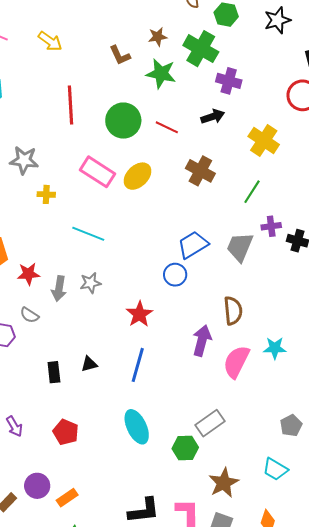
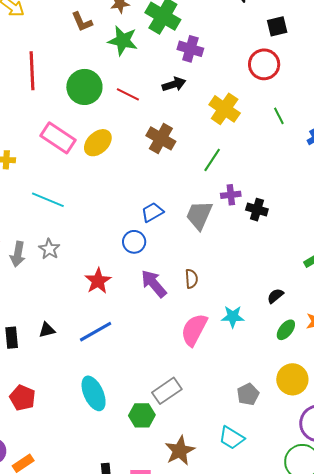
blue trapezoid: (193, 245) -> (152, 212), size x0.7
gray star: (90, 283) -> (49, 249), turned -30
brown semicircle: (233, 311) -> (191, 279), size x0.7
purple arrow: (202, 340) -> (154, 284), moved, turned -56
blue line: (138, 365) -> (96, 332), turned 44

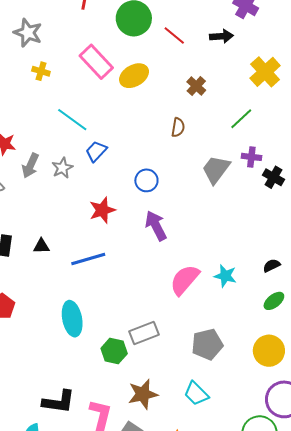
brown cross: (161, 138) -> (196, 86), size x0.7
blue trapezoid: (152, 212) -> (96, 151), moved, turned -30
brown semicircle: (191, 279) -> (178, 127), moved
gray pentagon: (248, 394) -> (207, 344), moved, size x1.4

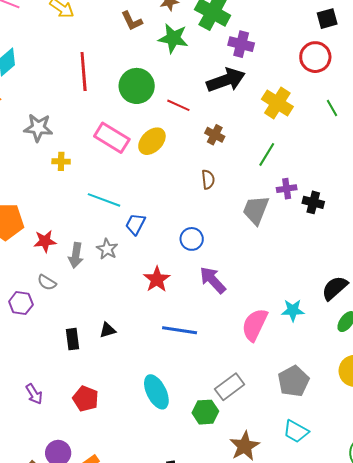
red line: (174, 36) -> (178, 105), moved
black arrow: (221, 36) -> (226, 80), size x1.6
blue line: (88, 259) -> (180, 330), moved, turned 40
black semicircle: (272, 266) -> (335, 288), size x1.6

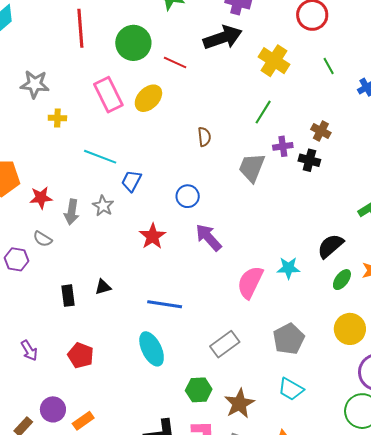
brown cross: (215, 135) -> (321, 131), moved
pink rectangle: (112, 138) -> (108, 95), turned 32
blue line: (180, 330) -> (165, 304), moved
green hexagon: (205, 412) -> (199, 390), moved

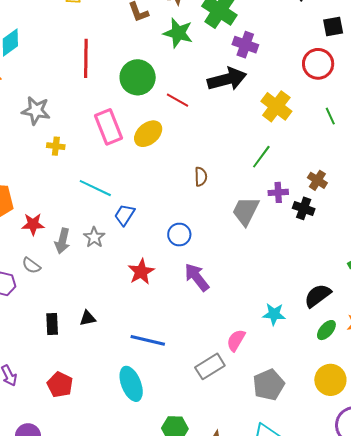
pink semicircle: (250, 282) -> (236, 340), moved, size x0.7
gray rectangle: (225, 344) -> (210, 366), moved

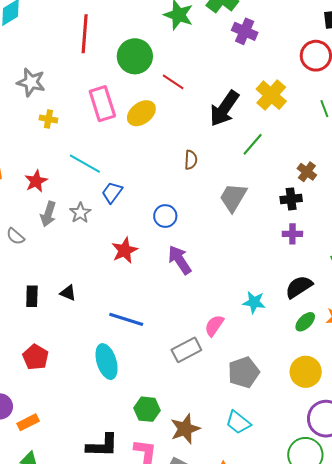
black arrow: (227, 79) -> (224, 108), moved, turned 135
purple cross: (278, 192) -> (292, 234), moved
black cross: (304, 208) -> (291, 199), turned -30
red star: (33, 224) -> (36, 181), moved, turned -30
black triangle: (88, 318) -> (68, 293), turned 30

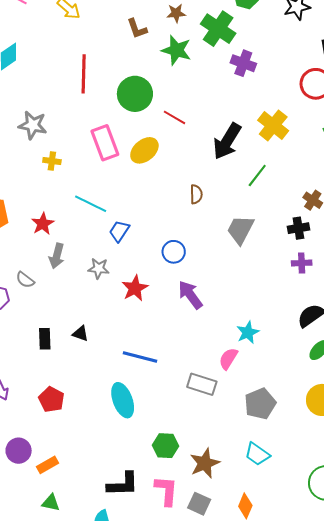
gray star: (80, 213) -> (99, 268), moved, turned -30
cyan star: (254, 302) -> (248, 332), moved, turned -30
gray rectangle: (186, 350) -> (202, 384), turned 48

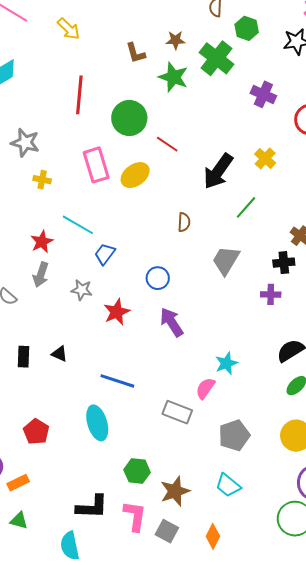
purple cross: (243, 63) -> (263, 94), moved
yellow cross: (273, 125) -> (265, 158), size x0.7
red star: (43, 224) -> (42, 242), moved
purple cross: (302, 263) -> (271, 294), moved
red pentagon: (51, 400) -> (36, 432), moved

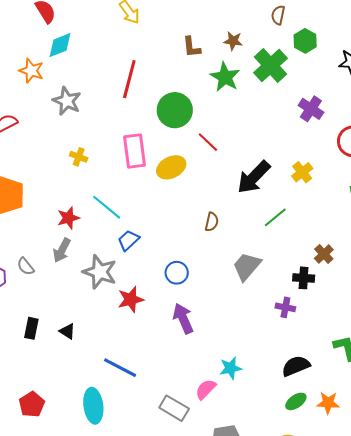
gray star: (25, 143) -> (67, 101), moved
gray star: (82, 290) -> (100, 272), size x1.6

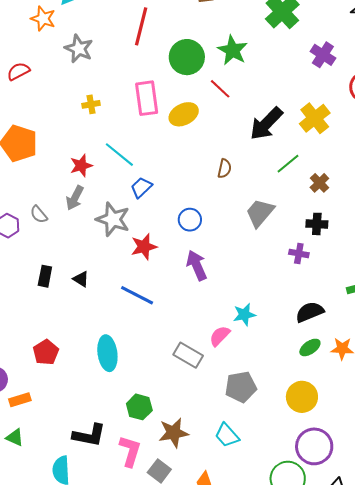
green star: (225, 77) -> (232, 50), moved
yellow cross: (79, 157) -> (91, 104), turned -30
yellow cross: (302, 172) -> (315, 118), size x1.4
brown cross: (324, 254) -> (319, 183), moved
blue line: (120, 368) -> (137, 295), moved

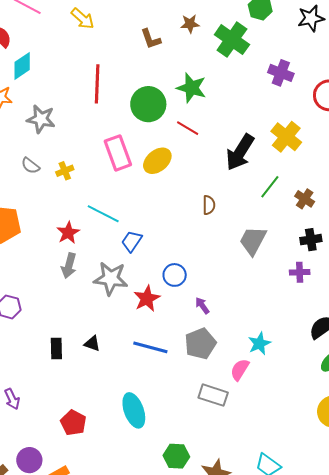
gray semicircle: (39, 214) -> (30, 166), moved
blue circle: (190, 220) -> (175, 275), moved
purple arrow: (197, 265) -> (202, 306), size x0.6
gray pentagon: (241, 387) -> (200, 344), moved

